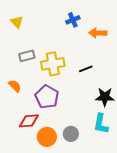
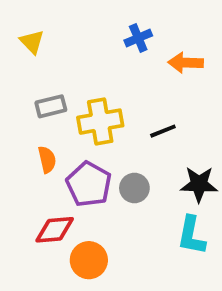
orange semicircle: (15, 86) -> (47, 160), moved, turned 32
gray circle: (71, 134) -> (134, 188), moved

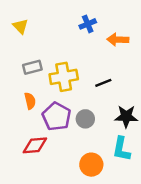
orange circle: (89, 260) -> (91, 165), moved

